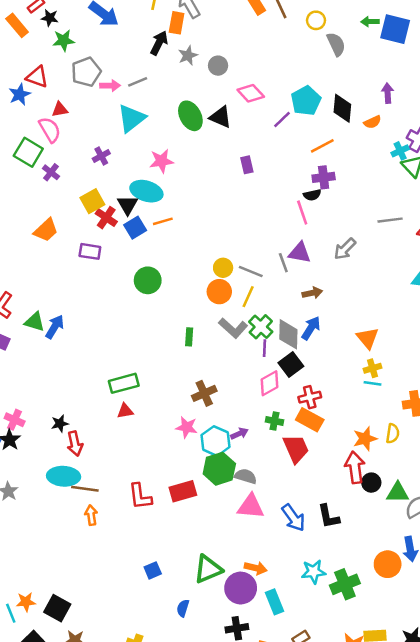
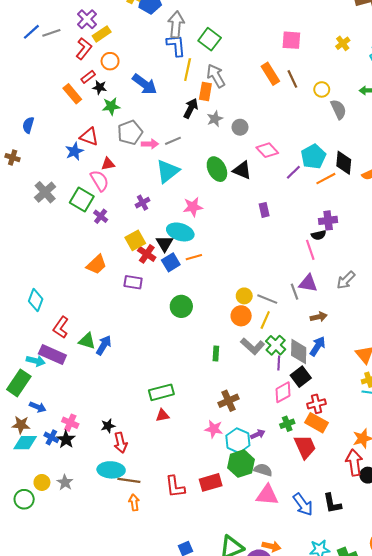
orange line: (322, 146) -> (326, 179), moved
green cross: (275, 421) -> (287, 424), turned -32

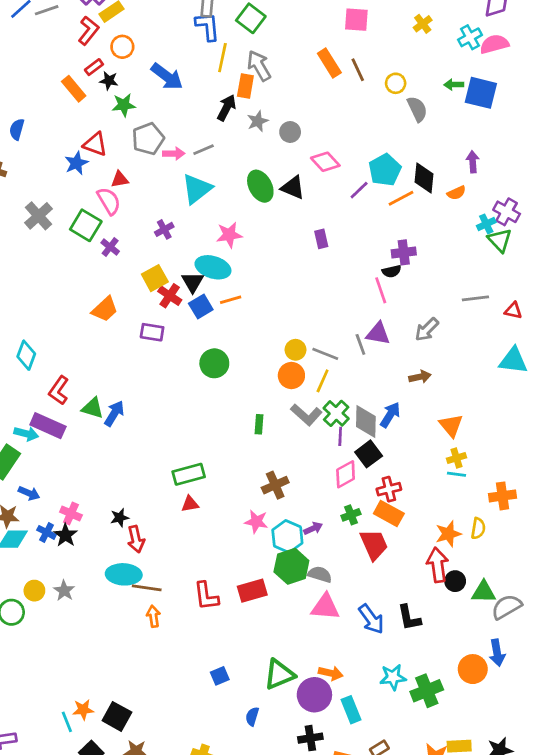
brown arrow: (319, 317) -> (420, 377), moved

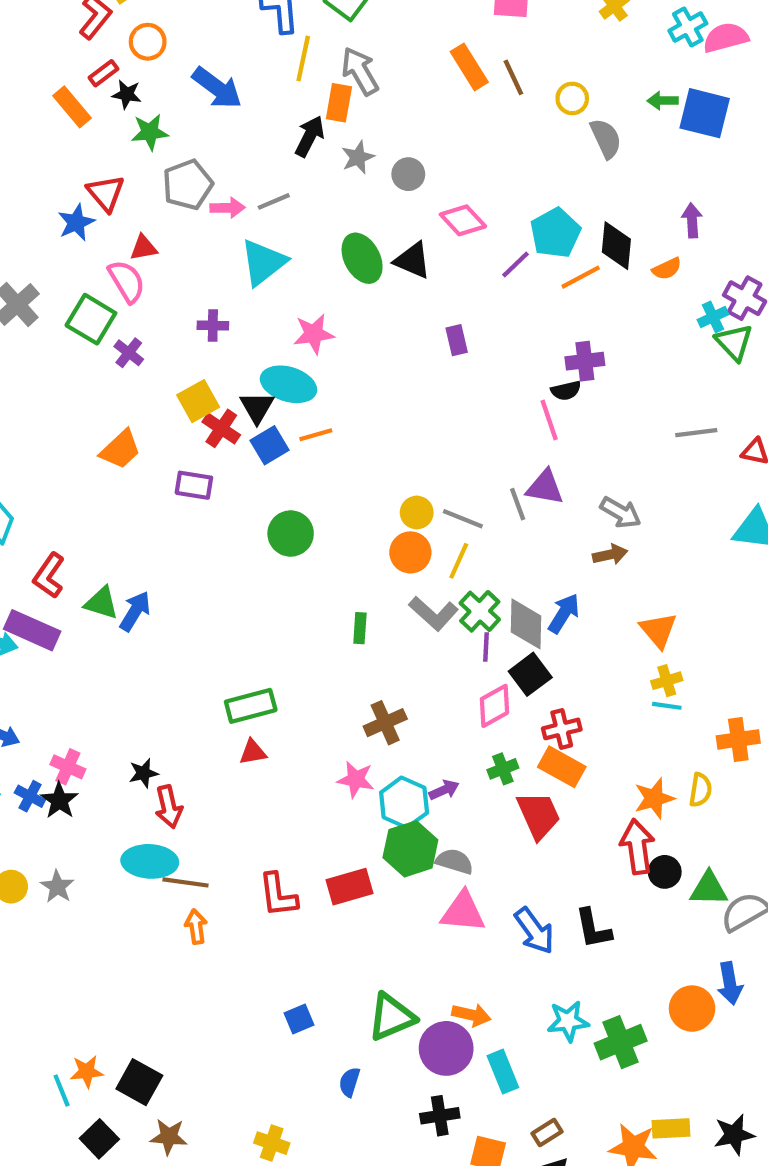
red triangle: (95, 144) -> (106, 193), turned 30
purple cross: (164, 229) -> (213, 325), turned 30
gray arrow: (427, 330) -> (621, 513), moved, turned -105

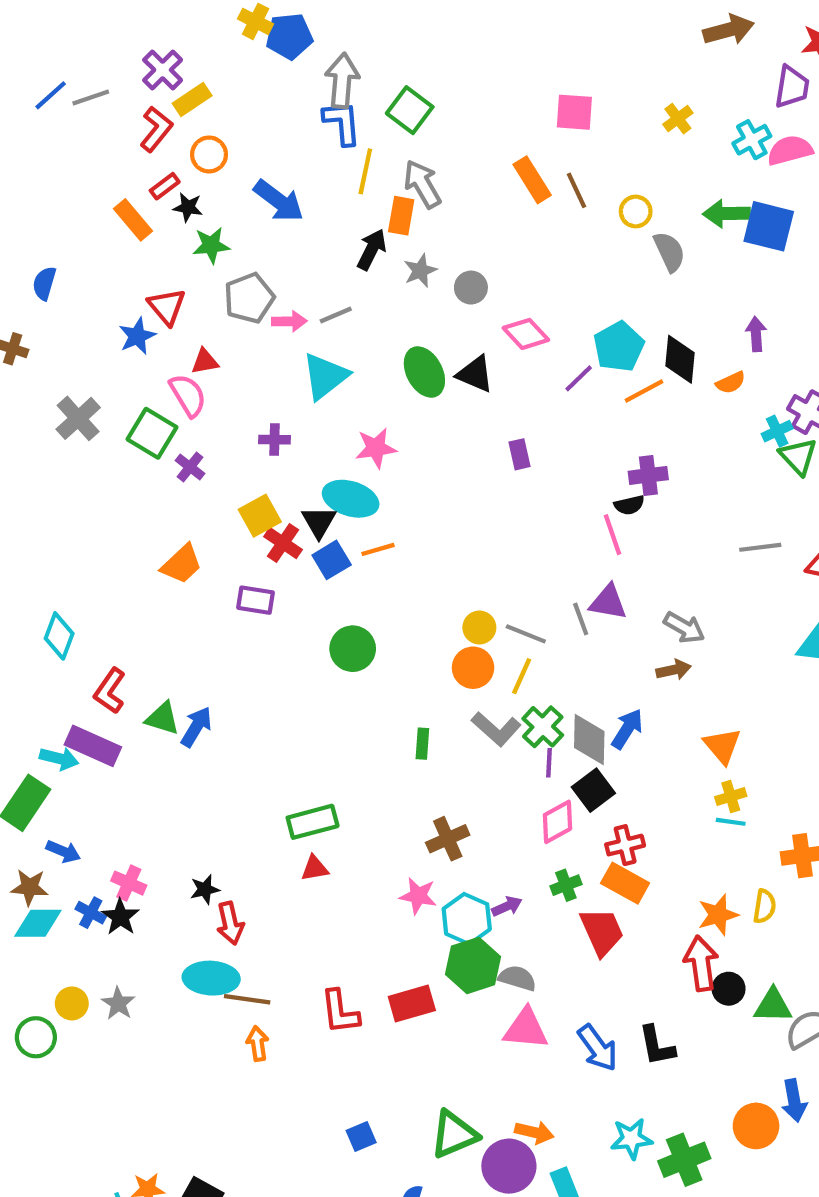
green arrow: (663, 101) -> (726, 214), size x1.5

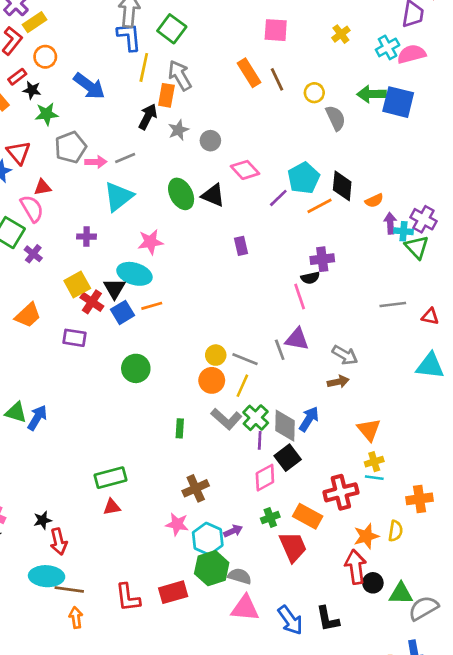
purple arrow: (756, 334) -> (390, 223), moved
cyan cross: (777, 431) -> (404, 231), turned 30
red cross: (625, 845) -> (341, 492), moved, size x1.4

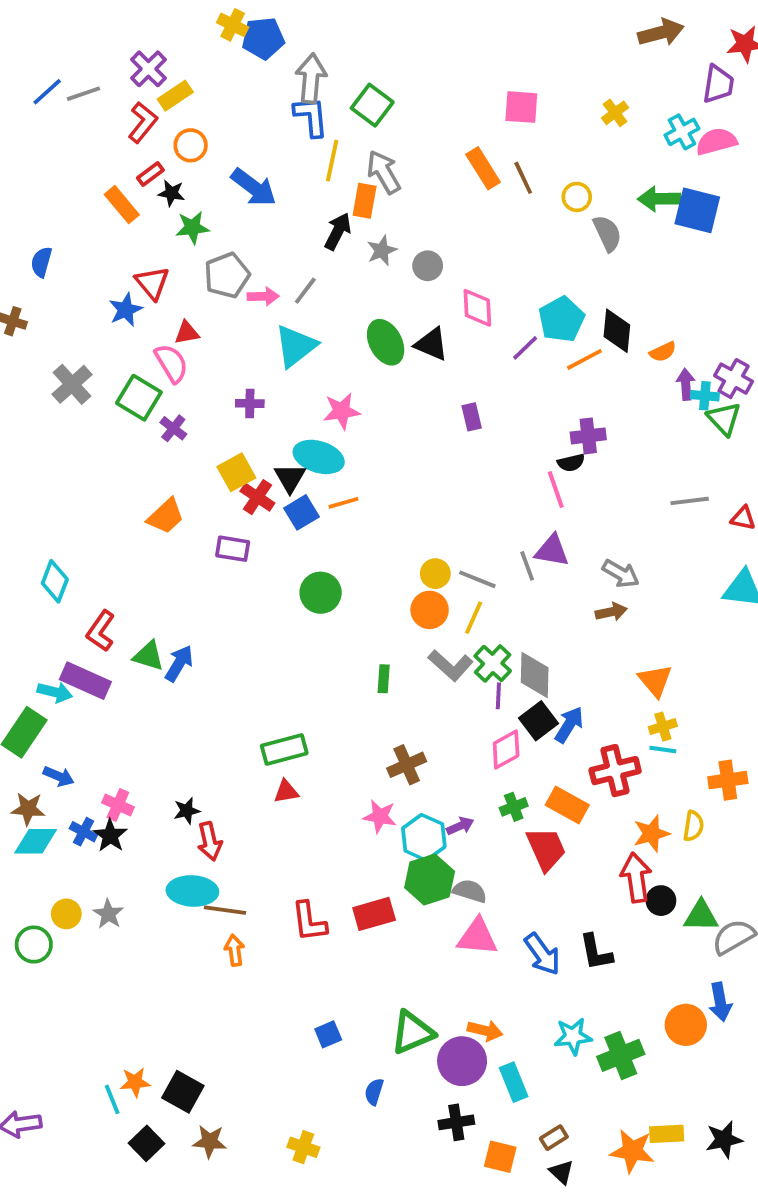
gray line: (125, 158) -> (305, 291), turned -30
pink diamond: (245, 170) -> (477, 308), turned 40
blue arrow: (309, 419) -> (569, 725), moved

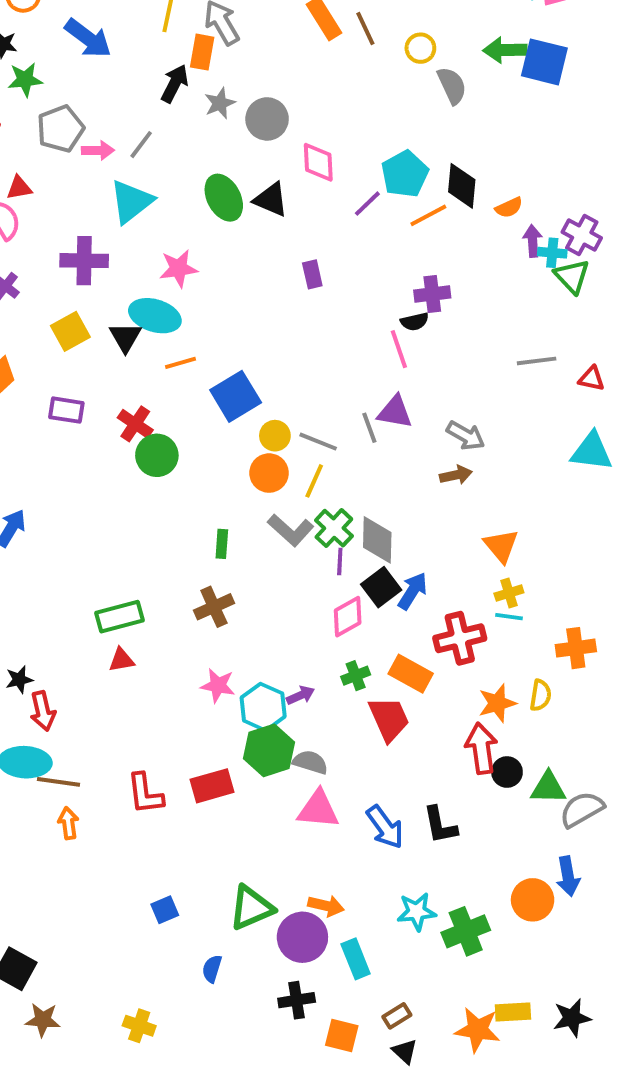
gray circle: (428, 266) -> (267, 119), size x1.4
purple cross: (250, 403) -> (84, 261), size x1.6
red cross: (257, 497) -> (135, 424), moved
blue square: (301, 512) -> (236, 396), moved, size x1.4
brown cross: (407, 765) -> (214, 607), moved

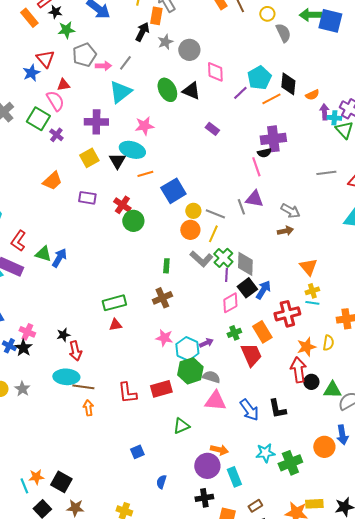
purple rectangle: (312, 274) -> (212, 129), turned -40
purple cross: (432, 294) -> (273, 139), size x1.4
orange rectangle: (411, 674) -> (262, 332), turned 30
green triangle: (251, 908) -> (181, 426), moved, size x0.7

